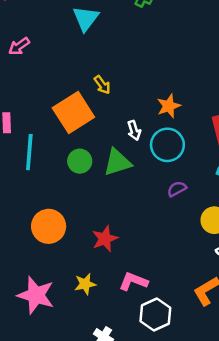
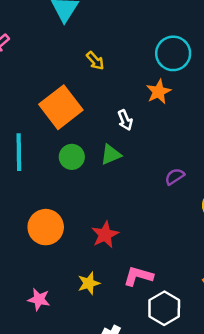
yellow arrow: (102, 85) -> (95, 61), moved
cyan circle: (167, 145) -> (173, 53), moved
green triangle: (117, 162) -> (111, 155), size x0.7
pink star: (36, 295) -> (39, 299), size x0.6

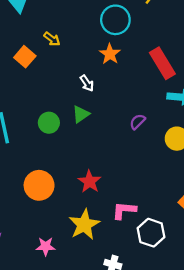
orange square: (61, 107) -> (25, 57), moved, size x0.6
yellow star: (89, 283) -> (84, 225), size x1.6

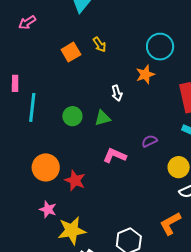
red star: (89, 182) -> (75, 180), moved, turned -30
pink L-shape: (124, 210) -> (115, 156), moved
yellow star: (84, 225) -> (72, 231), moved
pink star: (46, 246) -> (48, 209), moved

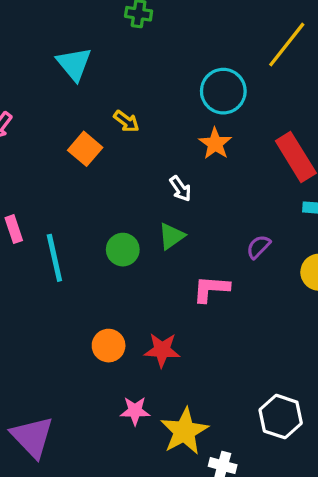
orange circle: (46, 167) -> (109, 346), size x0.7

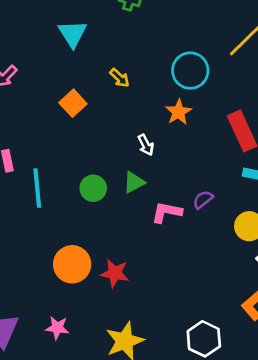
yellow arrow: (126, 121) -> (120, 78), moved
pink L-shape: (211, 289) -> (167, 212), moved
orange circle: (109, 346) -> (72, 264), size x1.4
pink star: (135, 411) -> (57, 328), moved

